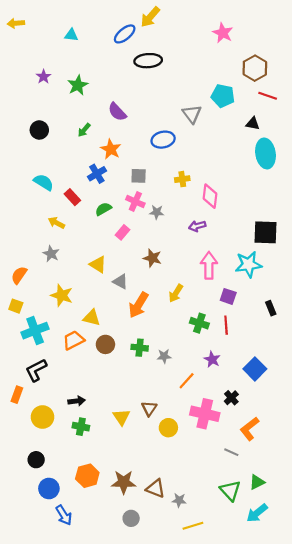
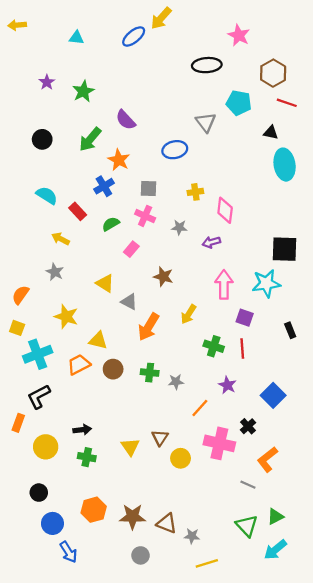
black ellipse: (148, 61) -> (207, 65), moved
green arrow: (84, 130) -> (90, 139), size x1.6
gray star: (157, 212) -> (179, 227), moved

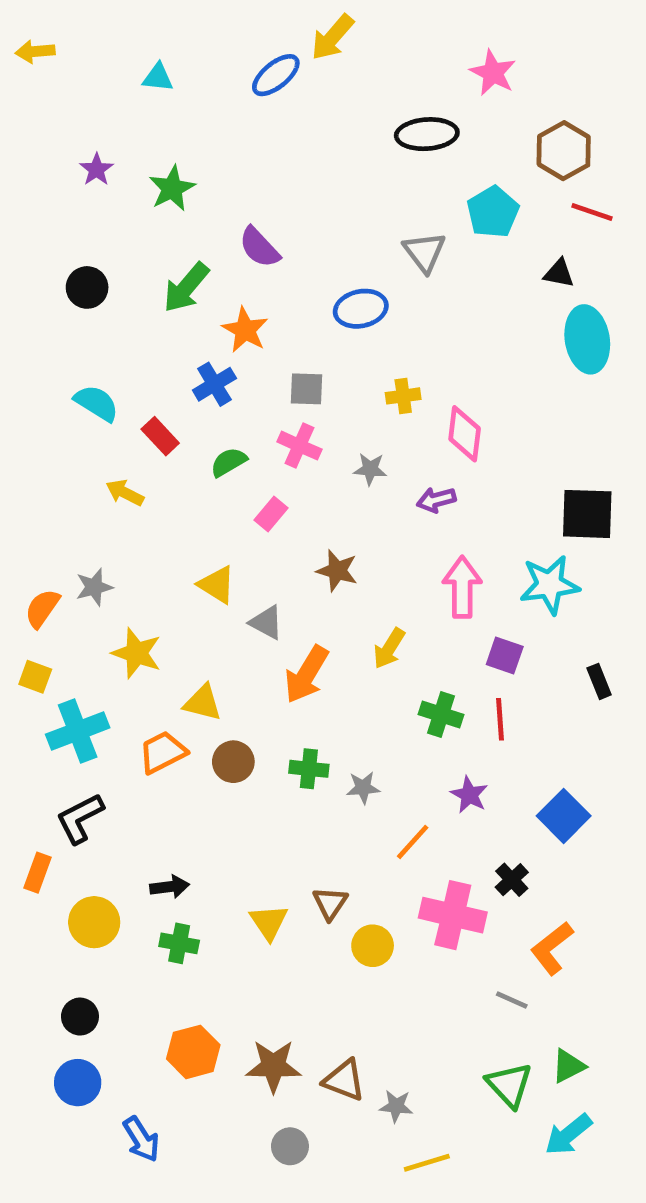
cyan pentagon: (239, 103) -> (493, 212), turned 30
gray star: (55, 272) -> (94, 587), moved, turned 30
blue circle: (52, 523) -> (78, 1083), moved

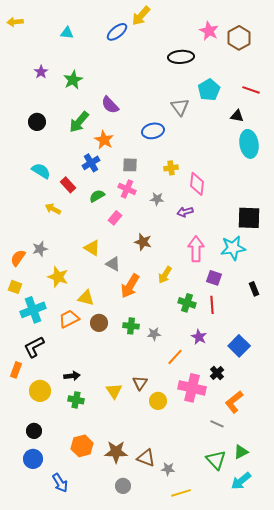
brown hexagon: (564, 151) -> (239, 38), moved

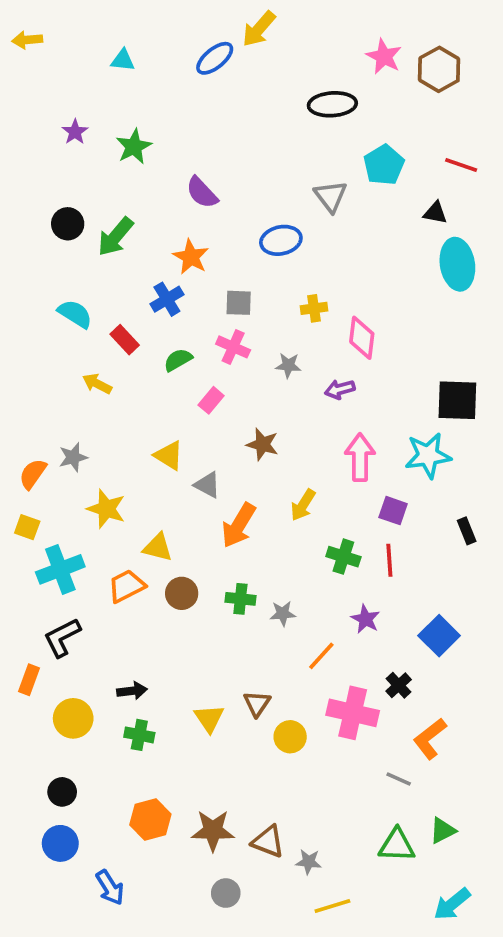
green arrow: (79, 122) -> (115, 237), moved
green triangle: (216, 460) -> (397, 845), turned -45
cyan arrow: (241, 481) -> (452, 904), moved

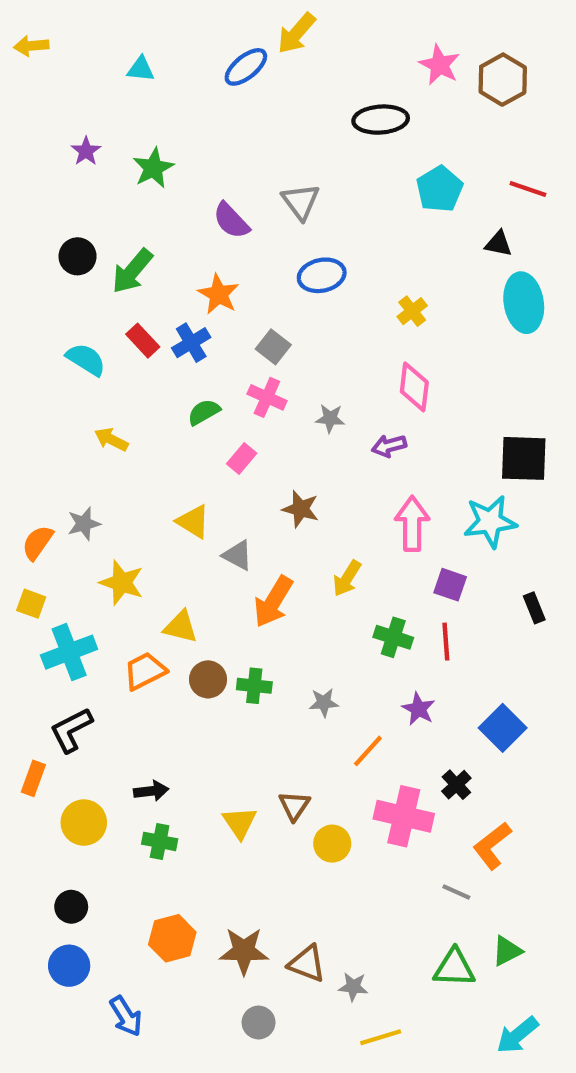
gray triangle: (331, 196) -> (301, 202), moved
gray square: (239, 303) -> (273, 347), turned 36
yellow cross: (314, 308) -> (412, 311), moved, turned -30
red rectangle: (125, 340) -> (143, 341), moved
green cross: (240, 599) -> (254, 686), moved

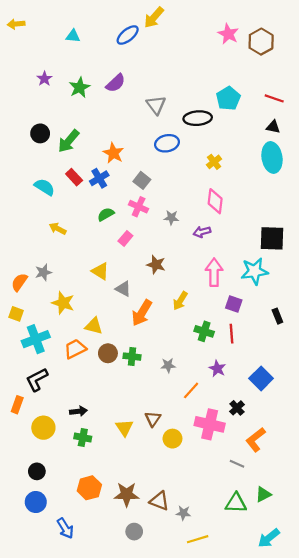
black ellipse: (381, 120) -> (198, 118), moved
purple semicircle: (231, 221) -> (116, 83), moved, turned -90
black triangle: (498, 244) -> (273, 127), moved

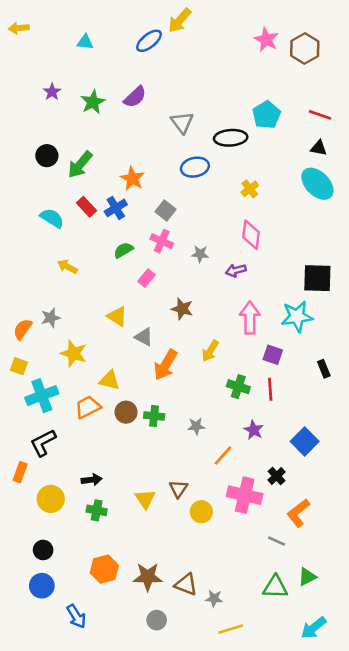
cyan ellipse: (272, 157) -> (317, 184), turned -36

